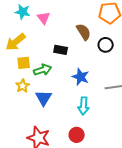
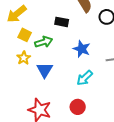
yellow square: (24, 63) -> (25, 35), turned 32
cyan arrow: (84, 106) -> (85, 78), turned 42

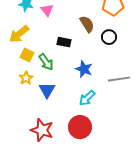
green arrow: (44, 42) -> (46, 62), turned 72
red circle: (78, 107) -> (80, 127), size x1.5

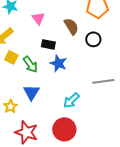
pink triangle: (47, 10) -> (38, 18), moved
blue star: (84, 69) -> (58, 63), moved
yellow star: (26, 78) -> (10, 106), moved

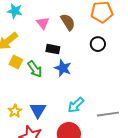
brown semicircle: (71, 26) -> (68, 22), moved
gray line: (103, 81) -> (108, 114), moved
blue triangle: (31, 92) -> (38, 110), moved

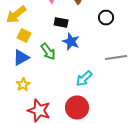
green arrow: (35, 69) -> (48, 52), moved
blue triangle: (38, 110) -> (21, 58), moved, turned 30
gray line: (108, 114) -> (116, 58), moved

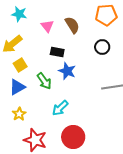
yellow square: (24, 36) -> (20, 65), turned 32
cyan arrow: (84, 78) -> (60, 108), moved

